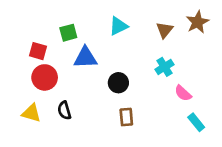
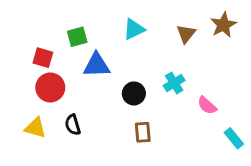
cyan cross: (165, 67) -> (174, 83), moved
cyan rectangle: (196, 122) -> (234, 138), moved

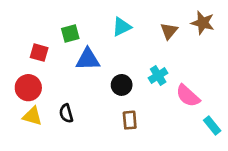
brown star: (223, 25) -> (203, 23), turned -30
red circle: (50, 87) -> (28, 88), moved
pink semicircle: (207, 105) -> (188, 96), size x1.4

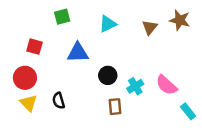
green square: (70, 34) -> (62, 17), moved
cyan cross: (158, 76) -> (135, 86), moved
yellow triangle: (32, 116) -> (29, 103), turned 30

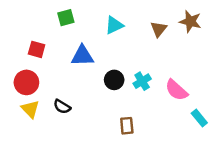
cyan cross: (135, 86) -> (142, 81), moved
black semicircle: (59, 101) -> (62, 107), turned -42
brown rectangle: (115, 107) -> (127, 126), moved

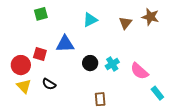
green square: (66, 18) -> (41, 14), moved
red square: (37, 49) -> (40, 54), moved

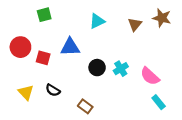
red circle: (21, 65) -> (20, 47), moved
cyan rectangle: (157, 93) -> (159, 102), moved
brown rectangle: (100, 99) -> (85, 106), moved, turned -48

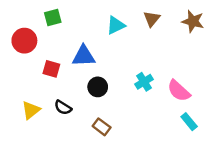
brown triangle: (135, 24) -> (152, 19), moved
red circle: (20, 47) -> (24, 41), moved
black circle: (97, 68) -> (98, 87), moved
yellow triangle: (26, 92) -> (31, 110), turned 35

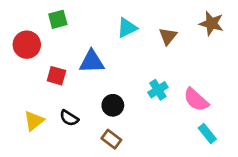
brown triangle: (152, 19) -> (168, 36), moved
black circle: (98, 87) -> (113, 105), moved

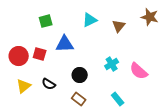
green square: (58, 19) -> (46, 21), moved
red circle: (27, 45) -> (19, 56), moved
cyan rectangle: (207, 133) -> (118, 99), moved

